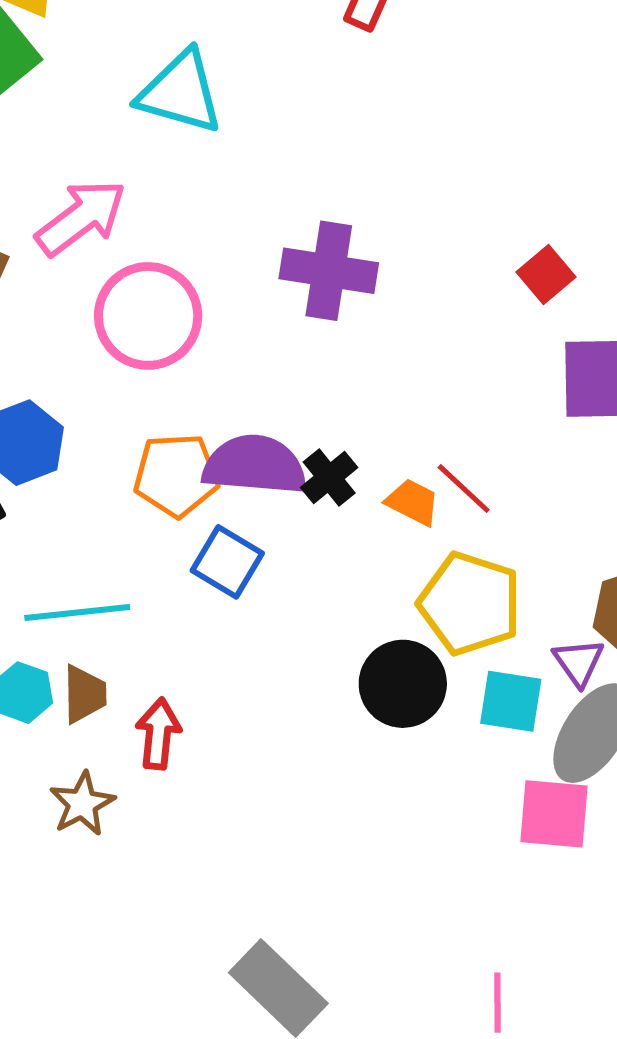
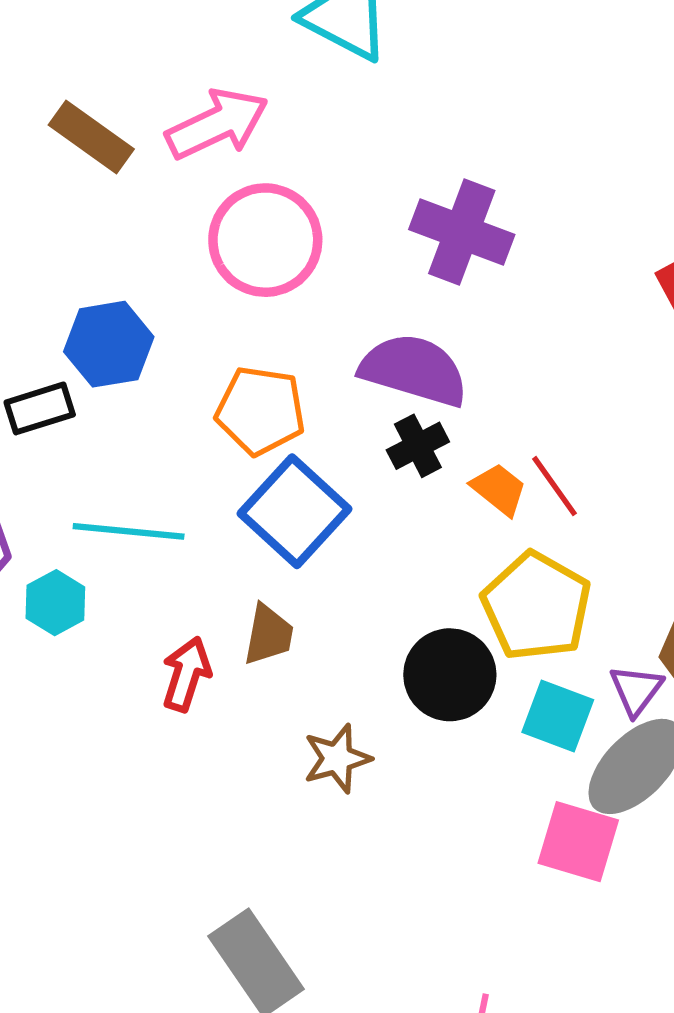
purple semicircle: (255, 465) -> (414, 370), moved
blue square: (227, 562) -> (294, 511), size x1.4
brown trapezoid: (84, 694) -> (269, 635), moved
brown star: (82, 804) -> (337, 758), moved

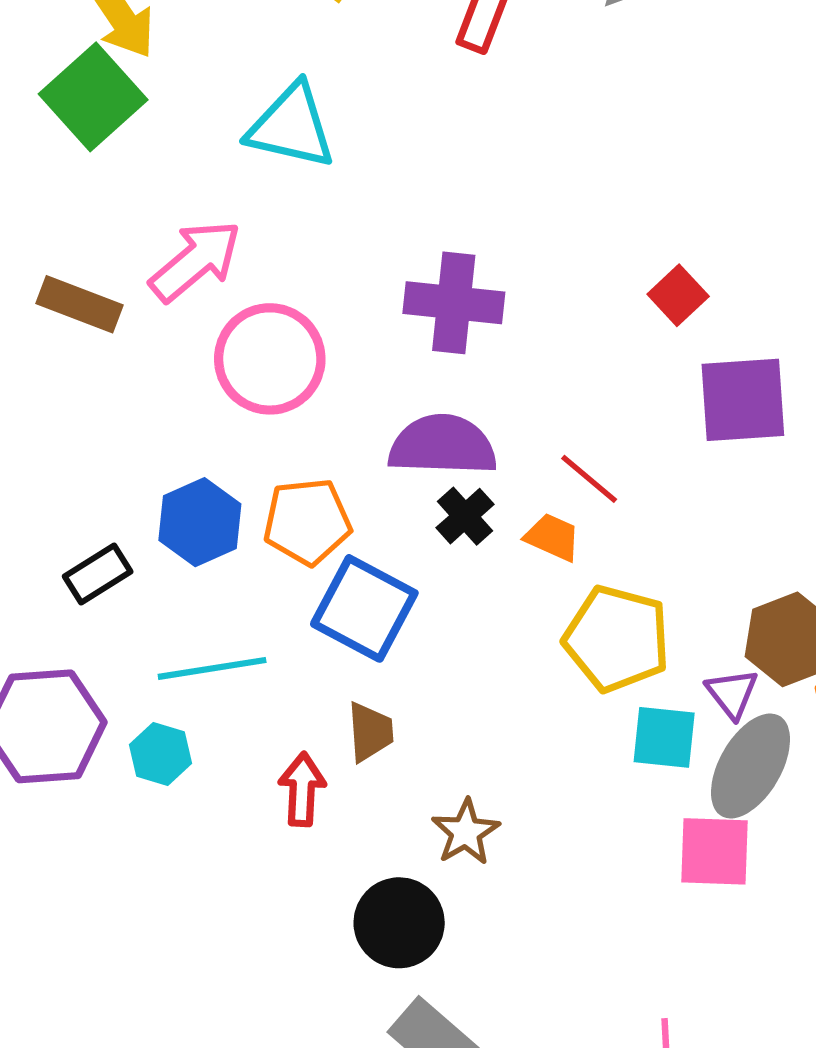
blue hexagon: (109, 344) -> (200, 522), moved
red line: (555, 486) -> (589, 479), moved
black circle: (450, 675) -> (399, 923), moved

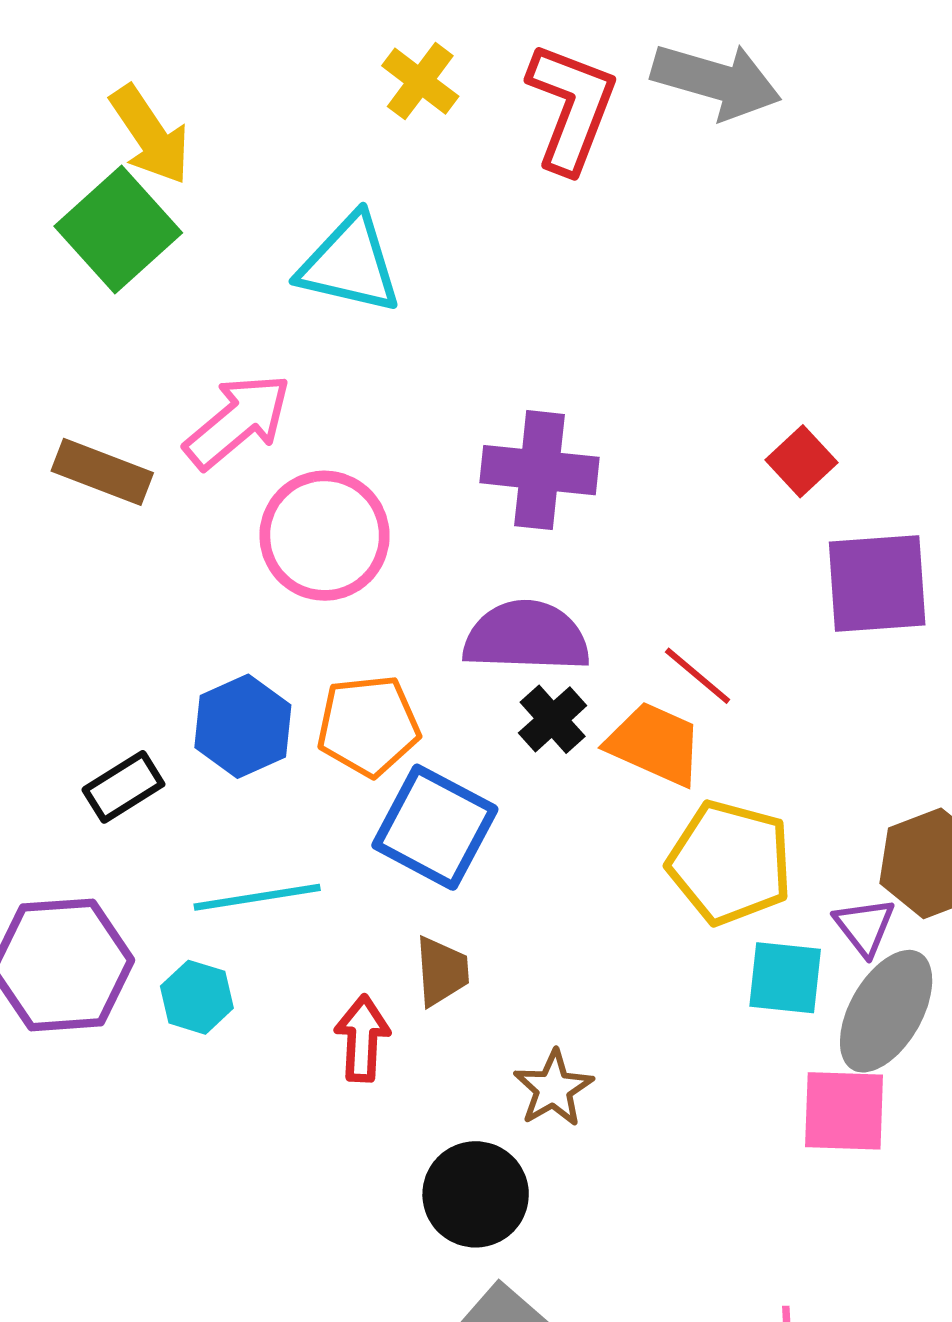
orange trapezoid: (552, 537) -> (655, 744), size x1.5

